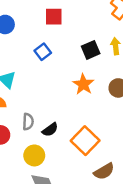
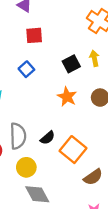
gray semicircle: (28, 122) -> (18, 136), size x1.6
black semicircle: (50, 130) -> (47, 138), moved

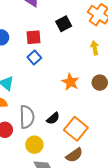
red square: (34, 35) -> (33, 37), moved
black square: (71, 64) -> (64, 24), moved
brown semicircle: (93, 177) -> (74, 155), moved

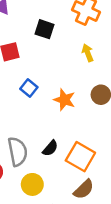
black square: (64, 24) -> (45, 29), turned -35
blue square: (34, 58) -> (29, 88), moved

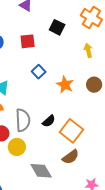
yellow circle: (32, 184) -> (17, 147), moved

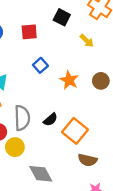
yellow arrow: (88, 50) -> (87, 41), moved, turned 144
brown semicircle: (71, 157) -> (88, 160), moved, turned 48

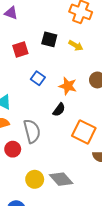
black square: (62, 17) -> (49, 39), moved
black semicircle: (50, 120) -> (59, 110), moved
yellow circle: (15, 147) -> (35, 179), moved

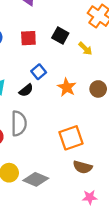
black semicircle: (59, 110) -> (26, 90), moved
orange square: (84, 132) -> (71, 138), turned 30
gray diamond: (61, 179) -> (36, 179), turned -40

